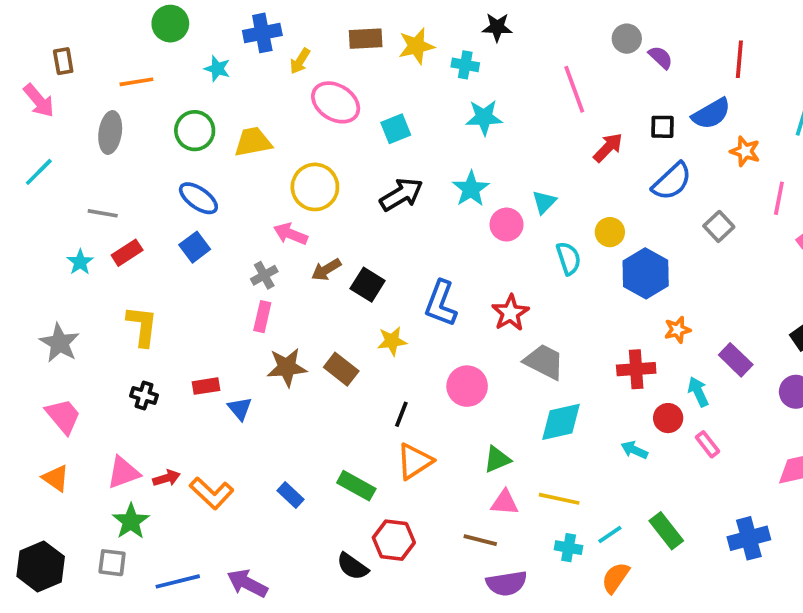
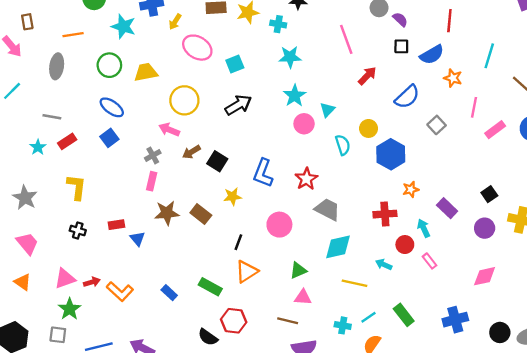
cyan star: (217, 69) -> (123, 26), size x1.5
black square: (662, 127) -> (401, 46), moved
cyan star: (471, 189) -> (295, 96), moved
yellow line: (559, 499) -> (354, 283), moved

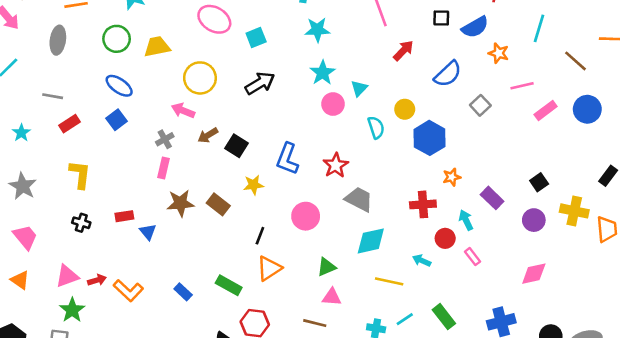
pink line: (474, 107) -> (522, 86), turned 66
cyan star: (38, 147) -> (21, 133), moved

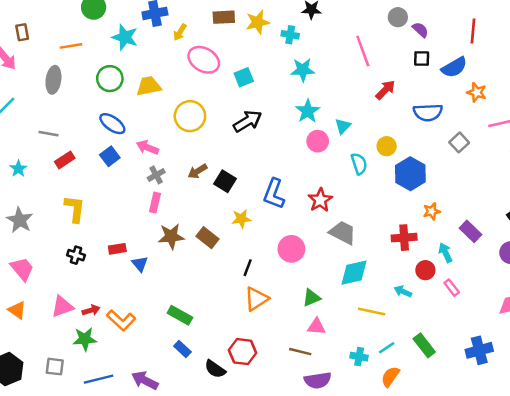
blue semicircle: (448, 74) -> (428, 112), turned 40
pink arrow: (183, 111) -> (147, 147), moved
green rectangle: (229, 285) -> (180, 315), moved
blue rectangle: (183, 292) -> (182, 349), moved
green star: (72, 310) -> (85, 339), moved, turned 30

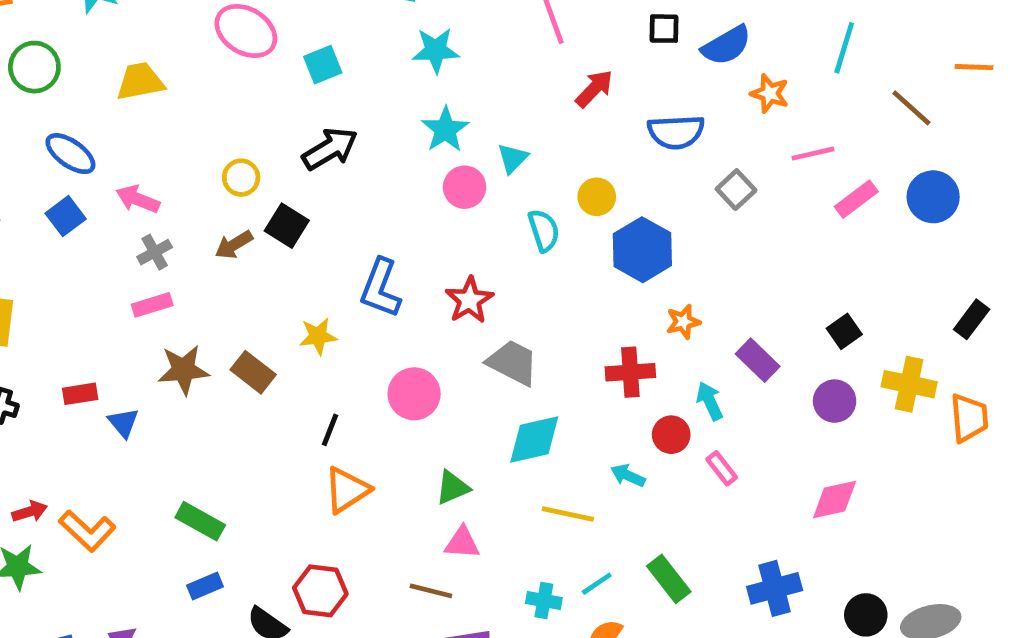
green circle: (110, 79) -> (34, 67), moved
yellow circle: (190, 116) -> (241, 178), moved, size x0.6
black square: (225, 181) -> (287, 226), moved
pink rectangle: (155, 203) -> (152, 305), turned 60
blue rectangle: (182, 349) -> (205, 586), turned -66

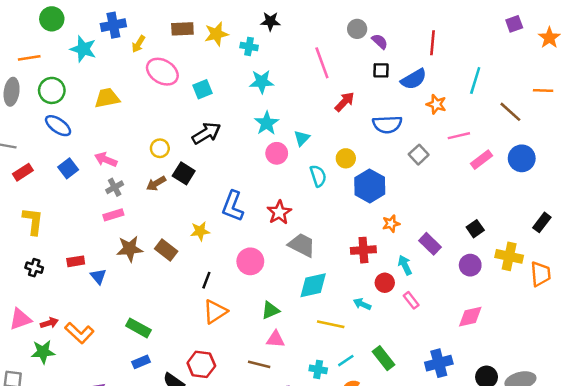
blue ellipse: (70, 154) -> (58, 126), moved

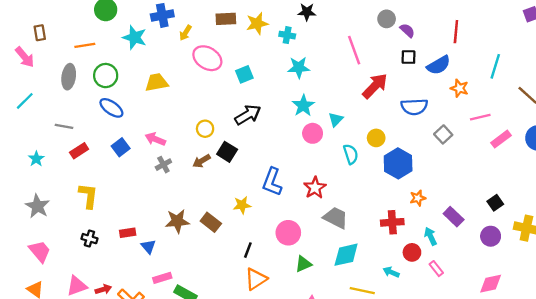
red arrow: (345, 102) -> (375, 86), size x1.4
pink rectangle: (113, 215) -> (162, 278), moved
green triangle: (270, 310) -> (303, 264), moved

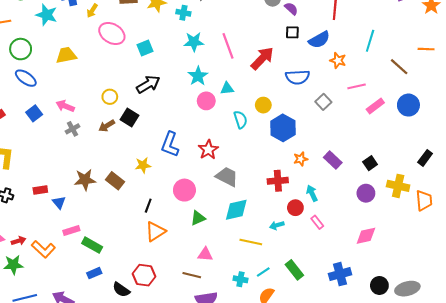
pink line: (354, 50) -> (228, 46), moved
cyan triangle: (336, 119) -> (227, 88), turned 40
purple rectangle: (454, 217) -> (333, 160), moved
cyan arrow: (391, 272) -> (277, 225), turned -40

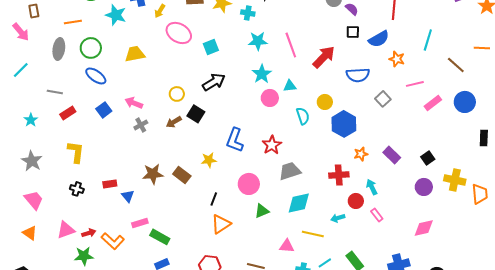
black rectangle: (425, 158) -> (484, 138), moved, turned -35
gray trapezoid: (227, 177) -> (290, 171), turned -45
pink triangle: (205, 254) -> (287, 246), moved

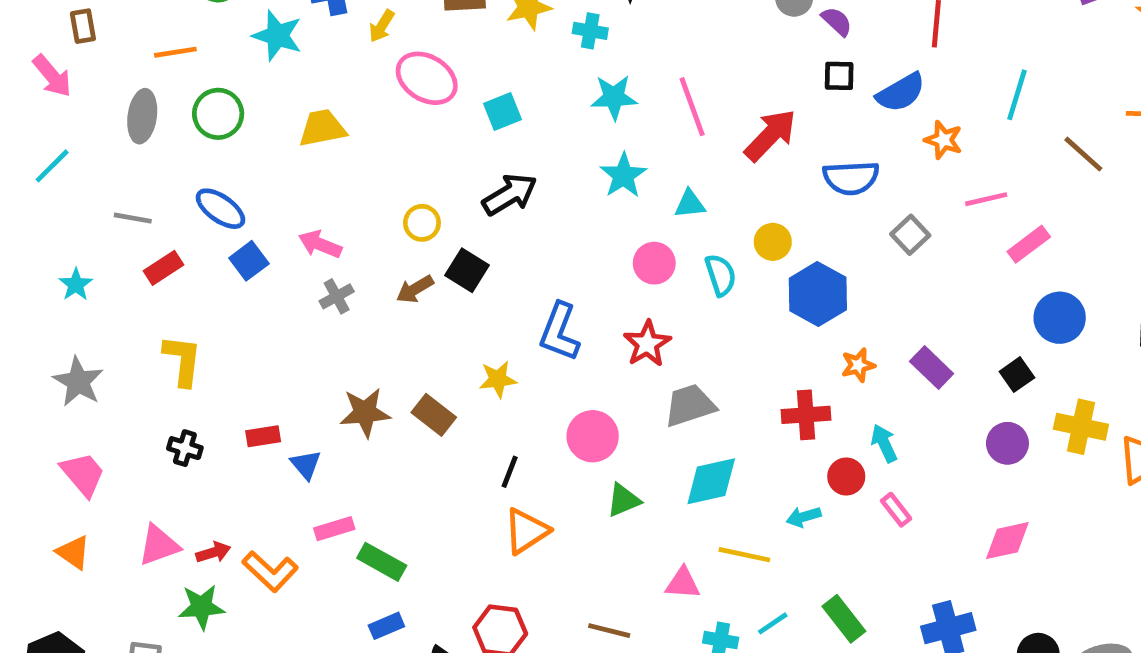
blue ellipse: (96, 76) -> (220, 209), moved
pink circle: (270, 98) -> (654, 263), moved
blue circle: (465, 102) -> (1060, 318), moved

